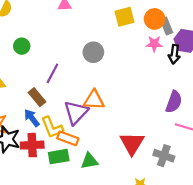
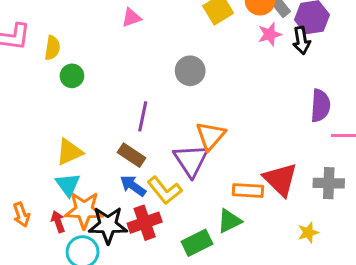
green circle: (22, 46) -> (72, 76), moved
orange triangle: (94, 100) -> (211, 136), turned -35
orange rectangle: (68, 138) -> (248, 190), moved
green rectangle: (59, 157) -> (197, 243), moved

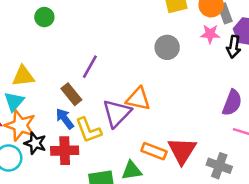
gray circle: (190, 71) -> (167, 47), moved
orange triangle: (211, 136) -> (138, 99), turned 44
black star: (108, 225) -> (35, 143), size x0.7

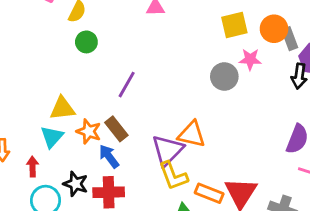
pink star: (210, 34) -> (250, 59), moved
purple line: (90, 67) -> (127, 85), moved
orange star: (20, 125) -> (89, 131), moved, size x0.7
yellow L-shape: (88, 130) -> (173, 176), moved

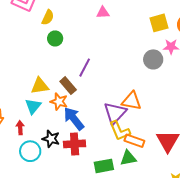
brown rectangle: (116, 129) -> (68, 86), moved
blue arrow: (109, 156) -> (74, 119), size x1.4
orange rectangle: (209, 193) -> (134, 141), moved

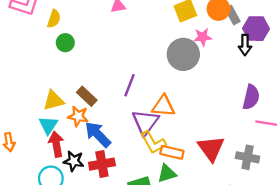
gray circle: (153, 59) -> (183, 54), size x1.4
purple line: (85, 68) -> (130, 85), moved
red arrow: (20, 128) -> (56, 144), moved, size x1.5

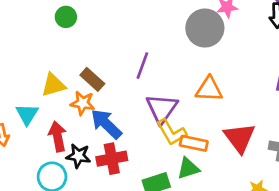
orange triangle: (163, 106) -> (209, 89), moved
cyan triangle: (48, 125) -> (27, 114), moved

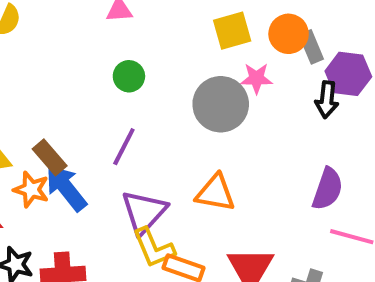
green circle: (66, 17) -> (129, 76), moved
blue arrow: (106, 124) -> (66, 188), moved

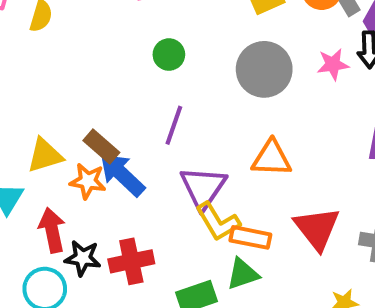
pink star: (256, 78) -> (333, 64), moved

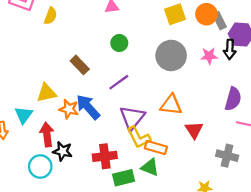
purple line: (174, 125) -> (119, 82), turned 30
brown rectangle: (101, 146) -> (80, 65), moved
red triangle: (317, 228) -> (194, 130), moved, size x0.7
red cross: (131, 261) -> (105, 156), moved
green triangle: (243, 274) -> (150, 167), turned 36

